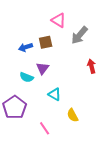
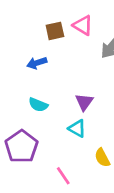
brown square: (46, 42) -> (55, 31), moved
purple triangle: (43, 68) -> (84, 102), moved

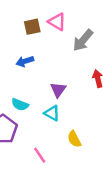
blue arrow: (37, 63) -> (25, 61), moved
cyan semicircle: (38, 105) -> (20, 105), moved

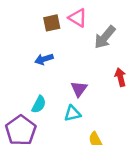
cyan semicircle: (20, 105) -> (39, 104), turned -84
cyan triangle: (52, 113) -> (72, 114), turned -42

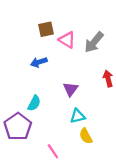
pink triangle: (78, 18) -> (67, 40), moved
cyan triangle: (72, 114) -> (78, 116), moved

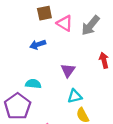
cyan semicircle: (34, 103) -> (33, 84), turned -112

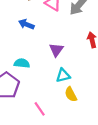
blue arrow: (38, 45) -> (26, 24), turned 40

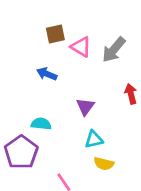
yellow semicircle: (71, 94) -> (104, 164), turned -48

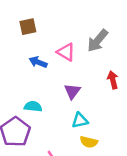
brown square: (55, 34) -> (28, 27), moved
pink triangle: (81, 47) -> (66, 52), moved

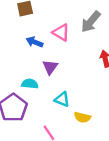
purple triangle: (72, 91) -> (50, 67), moved
cyan triangle: (80, 120) -> (62, 99), moved, turned 35

